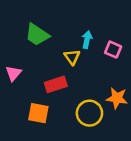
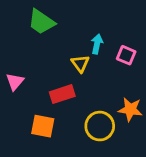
green trapezoid: (37, 35) -> (41, 22), moved

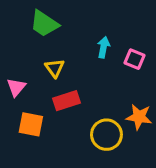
yellow triangle: (80, 63) -> (55, 68), moved
orange square: (43, 126) -> (31, 124), moved

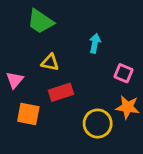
pink square: (135, 59) -> (123, 73), moved
yellow triangle: (55, 68) -> (50, 62), turned -42

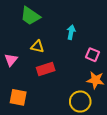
orange square: (28, 114) -> (18, 97), moved
yellow circle: (98, 124) -> (80, 102), moved

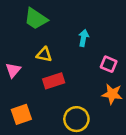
orange square: (18, 97) -> (21, 114), turned -30
yellow circle: (80, 102) -> (76, 119), moved

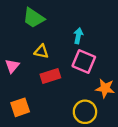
pink square: (109, 64) -> (84, 61), moved, size x1.5
yellow circle: (76, 119) -> (85, 112), moved

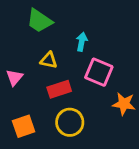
cyan arrow: (78, 36) -> (82, 42), moved
yellow circle: (85, 112) -> (70, 122), moved

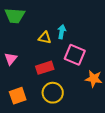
green trapezoid: (39, 21) -> (15, 16), moved, turned -30
yellow triangle: (49, 60) -> (45, 38), moved

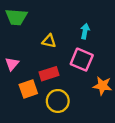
cyan arrow: (62, 32) -> (85, 31), moved
orange square: (18, 96) -> (28, 89), moved

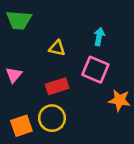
orange square: (28, 89) -> (21, 126), moved
yellow circle: (58, 101) -> (52, 118), moved

